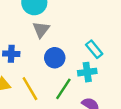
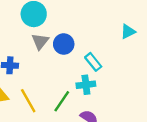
blue circle: (55, 58) -> (64, 44), moved

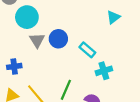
cyan cross: (86, 85) -> (104, 71), moved

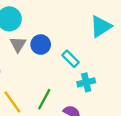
cyan triangle: (113, 17) -> (101, 26), size x1.5

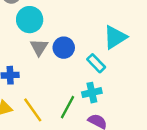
cyan triangle: (101, 26) -> (115, 37), moved
cyan cross: (86, 82) -> (92, 93), moved

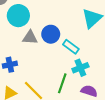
gray triangle: (39, 47) -> (30, 37), turned -49
cyan rectangle: (96, 63) -> (71, 47), moved

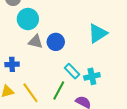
cyan rectangle: (71, 47) -> (72, 71), moved
cyan cross: (80, 68) -> (92, 76), moved

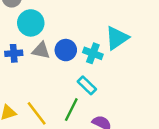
blue cross: (12, 64) -> (14, 53), moved
cyan cross: (92, 76) -> (93, 53), moved, turned 35

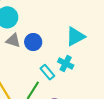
cyan cross: (93, 53) -> (66, 63), moved

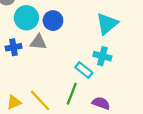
blue circle: (33, 42) -> (53, 21), moved

